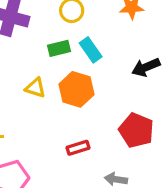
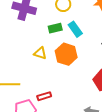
red rectangle: (78, 148) -> (44, 96), moved

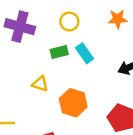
orange hexagon: (66, 54) -> (73, 103), moved

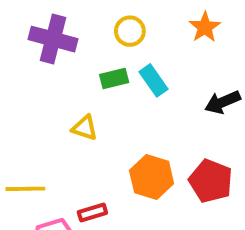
orange star: (118, 19) -> (205, 27), turned -30
orange hexagon: (73, 103) -> (152, 177), moved

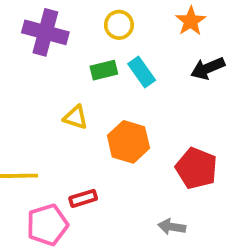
black arrow: (223, 102) -> (208, 68), moved
orange hexagon: (152, 177) -> (128, 142), moved

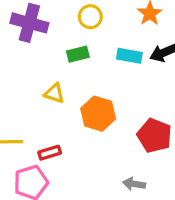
cyan rectangle: (142, 72) -> (129, 56), moved, turned -45
red rectangle: (83, 198) -> (50, 153), moved

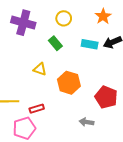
green rectangle: (78, 54) -> (55, 43), turned 64
gray arrow: (134, 184) -> (87, 122), moved

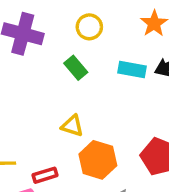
yellow triangle: (40, 69) -> (72, 126), moved
orange hexagon: (69, 83) -> (98, 160), moved

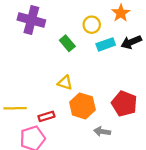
yellow circle: (89, 27) -> (92, 25), moved
cyan rectangle: (132, 69) -> (106, 44), turned -30

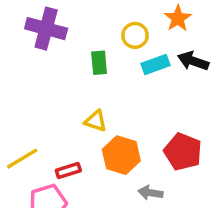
black arrow: (131, 42) -> (193, 61), turned 42
green rectangle: (67, 43) -> (99, 63), turned 35
yellow line: (15, 108) -> (22, 159), turned -30

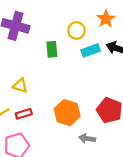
yellow triangle: (96, 121) -> (20, 86), moved
red rectangle: (68, 171) -> (24, 114), moved

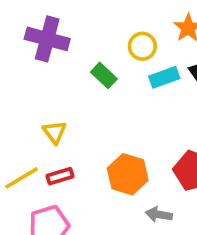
green rectangle: (52, 49) -> (104, 75), turned -42
yellow triangle: (20, 86) -> (55, 132), turned 35

